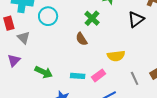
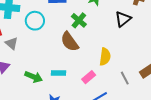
brown semicircle: (81, 39) -> (70, 42), size x1.5
yellow semicircle: (116, 56) -> (105, 57), turned -72
cyan rectangle: (78, 76) -> (58, 73), moved

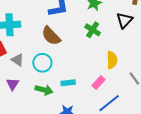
green cross: (79, 20) -> (93, 30), moved
cyan circle: (35, 21) -> (42, 63), moved
brown semicircle: (70, 42) -> (51, 36), moved

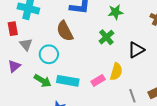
black triangle: (124, 20) -> (136, 50), moved
cyan rectangle: (68, 83) -> (68, 81), size x1.5
pink rectangle: (99, 83) -> (98, 80), moved

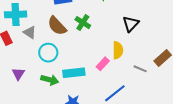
green cross: (106, 37) -> (83, 23), moved
gray triangle: (26, 44) -> (30, 32), moved
gray line: (132, 96) -> (140, 69), turned -32

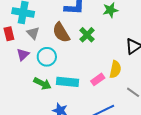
purple triangle: (18, 74) -> (23, 55), moved

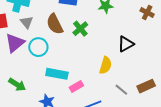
purple triangle: (23, 55) -> (15, 43), size x1.5
pink rectangle: (98, 79) -> (76, 87), moved
green arrow: (42, 84) -> (17, 85), moved

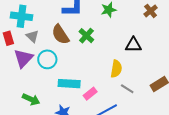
brown cross: (147, 12) -> (151, 11), turned 32
black triangle: (126, 44) -> (133, 45), turned 36
gray line: (121, 90) -> (127, 89), moved

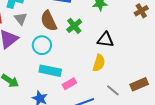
black triangle: (133, 45) -> (105, 40), moved
cyan circle: (47, 59) -> (42, 45), moved
gray line: (127, 89) -> (113, 90), moved

